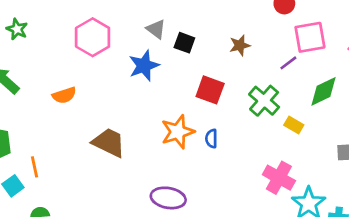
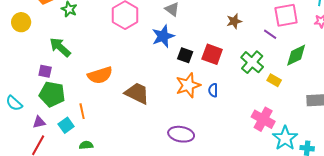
black square: (184, 43) -> (185, 55), moved
purple line: (288, 63) -> (270, 34), turned 72
orange semicircle: (64, 95) -> (100, 75), moved, size x1.4

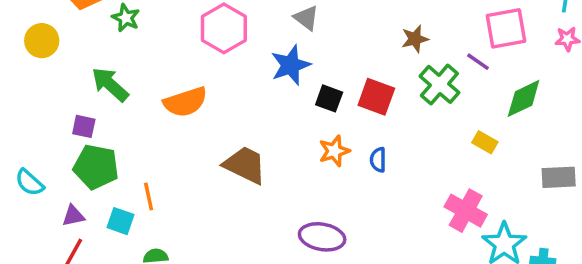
green cross: (252, 62) -> (439, 84), moved
orange semicircle: (100, 75) -> (185, 102), moved
orange star: (188, 85) -> (334, 151), size x0.7
cyan square: (66, 125) -> (121, 221), turned -35

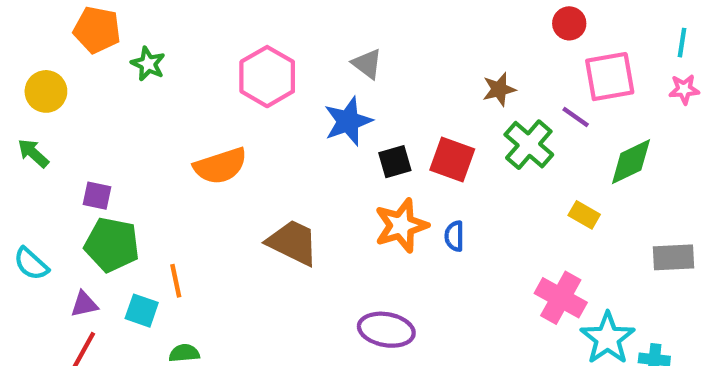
green arrow: (110, 84) -> (33, 153), moved, size x0.7
black square: (329, 98) -> (395, 162), turned -36
orange star: (334, 151) -> (401, 225), size x1.4

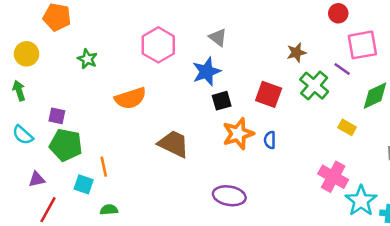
green star: (148, 64) -> (87, 59), moved
green arrow: (33, 153) -> (19, 91), turned 30
black square: (395, 162) -> (222, 101), moved
cyan semicircle: (31, 264) -> (23, 135), moved
purple triangle: (84, 304) -> (37, 179), moved

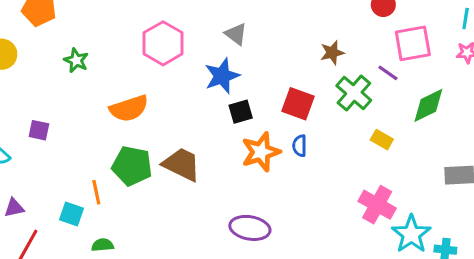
yellow rectangle: (347, 127) -> (382, 140), moved
blue semicircle: (270, 140) -> (300, 146), moved
green pentagon: (66, 145) -> (132, 166), moved

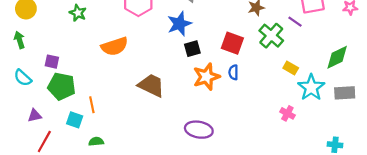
green diamond: (428, 105) -> (337, 57), moved
green pentagon: (132, 166) -> (62, 86), moved
pink cross: (377, 205) -> (287, 113), size x0.6
cyan star: (411, 234) -> (311, 87), moved

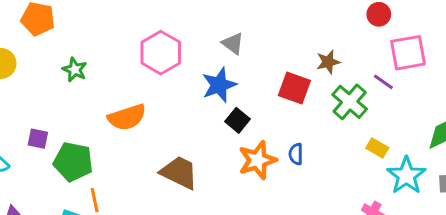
red square: (232, 43) -> (294, 88), moved
black square: (192, 49) -> (237, 120), turned -35
green pentagon: (62, 86) -> (73, 162), moved

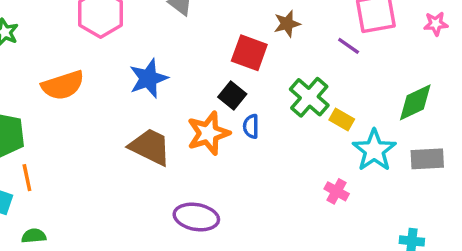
blue star: (219, 85) -> (148, 78), moved
green cross: (350, 102) -> (309, 97), moved
black square: (237, 120) -> (232, 96), moved
brown trapezoid: (179, 172) -> (150, 147), moved

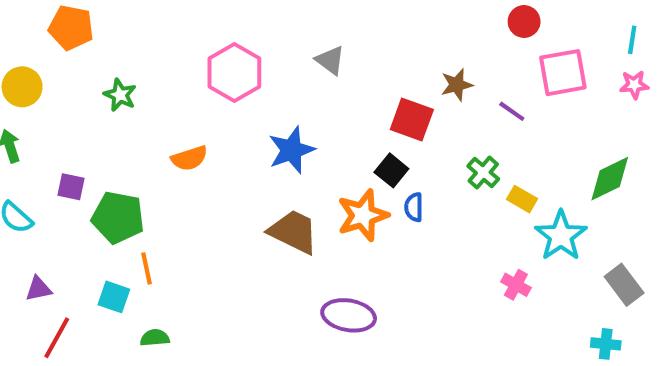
purple line: (349, 46) -> (512, 111), moved
orange semicircle: (63, 85) -> (189, 158), size x0.7
green cross: (309, 97) -> (483, 173), size x0.7
gray rectangle: (427, 159) -> (624, 285), moved, turned 56

